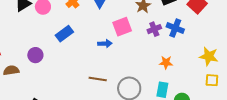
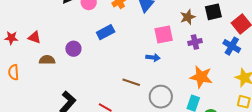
blue cross: (175, 28) -> (232, 46), moved
blue arrow: (105, 44) -> (153, 57), moved
orange star: (166, 63) -> (201, 77), size x1.6

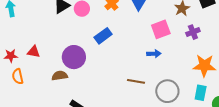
purple circle: (73, 49) -> (74, 57), size x1.5
brown semicircle: (47, 60) -> (60, 76), moved
orange semicircle: (14, 72) -> (18, 76), moved

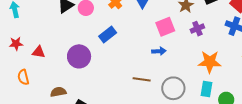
red star: (11, 56) -> (16, 44), moved
brown semicircle: (60, 76) -> (58, 92), moved

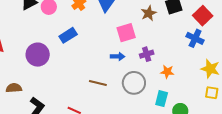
purple cross: (197, 29) -> (147, 54), moved
orange star: (210, 62) -> (167, 72), size x0.6
gray circle: (173, 88) -> (134, 83), moved

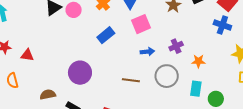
pink square: (126, 33) -> (141, 24), moved
blue rectangle: (68, 35) -> (106, 35), moved
purple circle: (38, 55) -> (80, 73), moved

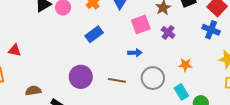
pink square: (141, 24) -> (141, 24), moved
purple cross: (176, 46) -> (168, 32), moved, turned -32
purple circle: (80, 73) -> (81, 77), moved
cyan rectangle: (196, 89) -> (181, 92), turned -42

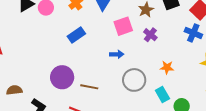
brown line: (117, 80) -> (89, 87), moved

